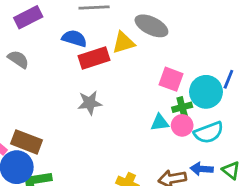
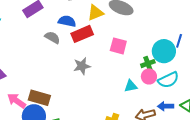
yellow triangle: (123, 43) -> (95, 13), moved
gray semicircle: (18, 59) -> (52, 37), moved
pink square: (171, 79) -> (118, 46), moved
cyan triangle: (160, 123) -> (131, 86), moved

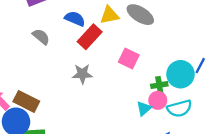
red rectangle: (82, 34) -> (90, 37), turned -35
gray semicircle: (52, 37) -> (41, 37), moved
cyan triangle: (131, 86) -> (144, 108), moved, turned -40

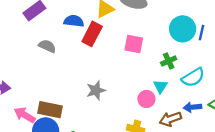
gray star: (82, 74) -> (96, 90), moved
cyan circle: (180, 74) -> (183, 29), moved
pink circle: (158, 100) -> (146, 99), moved

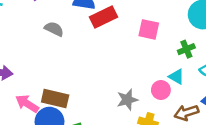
red rectangle: (92, 34) -> (103, 17), turned 35
cyan triangle: (160, 86) -> (176, 77), turned -35
gray star: (96, 90) -> (127, 100), moved

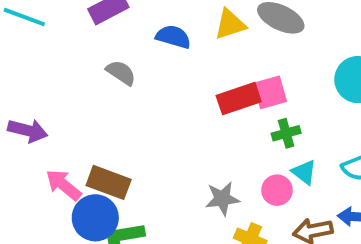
red rectangle: (103, 17) -> (239, 99), moved
pink square: (149, 29) -> (270, 92), turned -35
green cross: (186, 49) -> (286, 133), moved

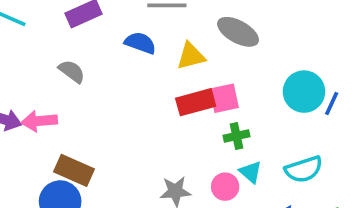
yellow triangle: (230, 24) -> (191, 56), moved
gray semicircle: (121, 73) -> (72, 71), moved
pink arrow: (64, 185) -> (39, 121), moved, turned -48

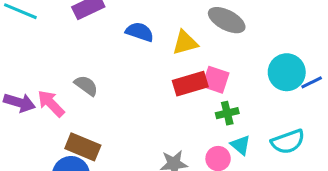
gray semicircle: (72, 71) -> (86, 86), moved
pink square: (224, 98) -> (216, 80), turned 32
blue line: (332, 104) -> (312, 82), turned 40
pink arrow: (39, 121) -> (51, 103), turned 52

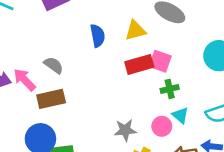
blue semicircle: (140, 32) -> (98, 36), moved, turned 60
brown rectangle: (83, 147) -> (51, 99), moved, turned -36

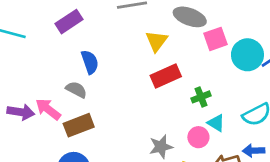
yellow triangle: (135, 31) -> (156, 41), turned -30
blue semicircle: (98, 36) -> (90, 62), moved
pink square: (160, 61) -> (215, 39), moved, turned -30

